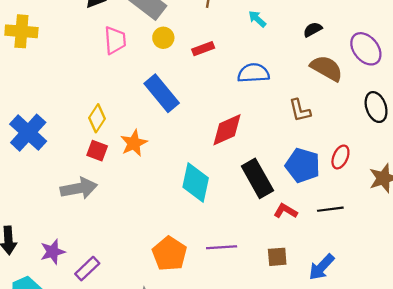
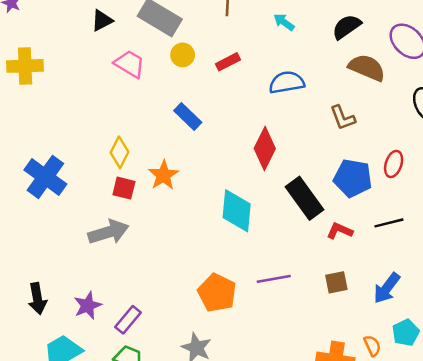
black semicircle: (313, 30) -> (347, 27), size x1.4
pink trapezoid: (115, 40) -> (130, 64), turned -48
blue rectangle: (162, 93) -> (188, 116), size x0.7
red diamond: (227, 130) -> (265, 148), turned -33

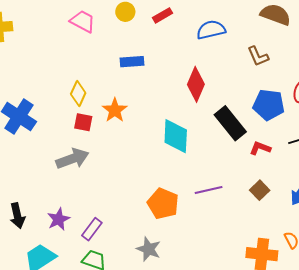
blue rectangle: (188, 116) -> (132, 62), turned -45
brown square: (336, 282) -> (260, 190), turned -30

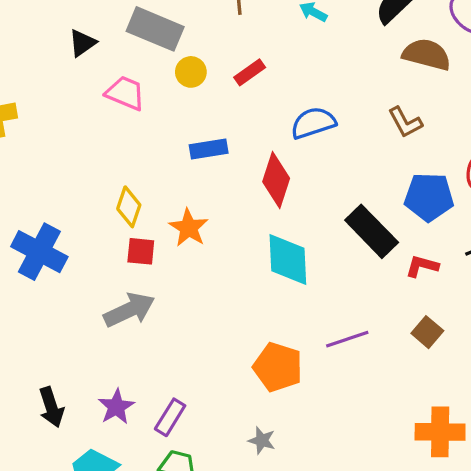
blue semicircle: (211, 30) -> (313, 123), moved
red diamond: (196, 84) -> (276, 180), moved
gray star: (149, 249) -> (262, 440), size x0.7

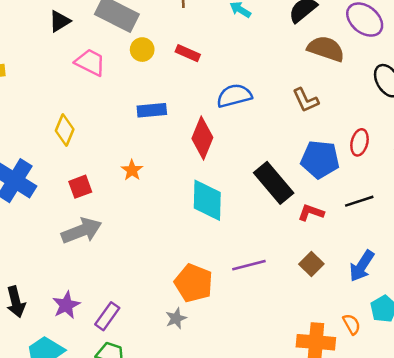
red rectangle: (250, 72) -> (188, 53), turned 55
yellow diamond: (129, 207) -> (65, 130), moved
orange star: (189, 228) -> (132, 170), size x0.7
red square: (141, 251) -> (80, 187), moved, turned -30
gray star: (262, 440) -> (176, 318), moved, turned 30

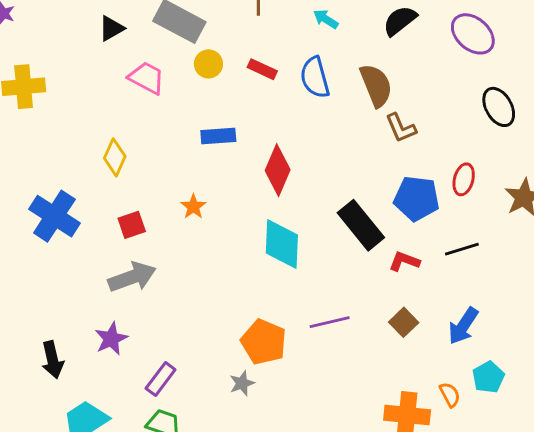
brown semicircle: (326, 49) -> (376, 85), moved, turned 48
blue semicircle: (234, 96) -> (315, 77), moved, turned -92
purple star: (66, 305) -> (111, 339), moved

